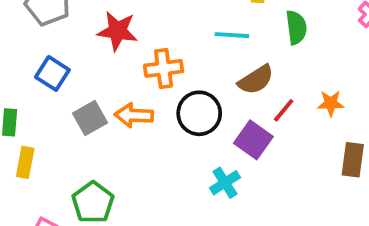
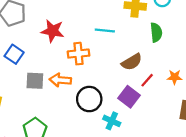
cyan line: (232, 35) -> (105, 31), moved
black circle: (199, 113) -> (89, 99), moved
gray square: (90, 118) -> (35, 81), turned 30
cyan cross: (225, 183) -> (112, 121), turned -35

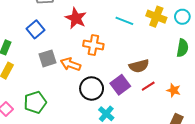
cyan line: (105, 31) -> (124, 21), moved
green semicircle: (156, 32) -> (183, 48), moved
gray square: (35, 81) -> (47, 58), turned -36
purple square: (129, 97) -> (120, 85), moved

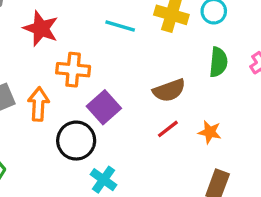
orange arrow: (70, 64) -> (39, 104), turned 78
brown semicircle: (139, 66) -> (169, 90), moved
purple square: (120, 85) -> (104, 107), moved

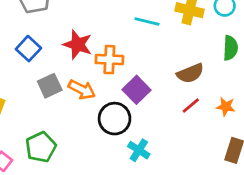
red star: (41, 29) -> (78, 45), moved
orange arrow: (39, 104) -> (82, 90), turned 116

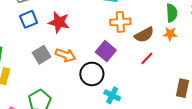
blue square: (28, 49) -> (29, 19), moved, turned 30
orange cross: (109, 60) -> (120, 22), moved
orange star: (226, 107) -> (170, 34), moved

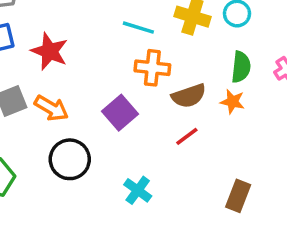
black circle: (92, 74) -> (70, 159), moved
cyan cross: (112, 95) -> (138, 190), moved

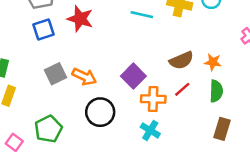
red star: (50, 51) -> (80, 19), moved
green semicircle: (241, 67) -> (216, 91), moved
orange cross: (152, 68) -> (153, 99), moved

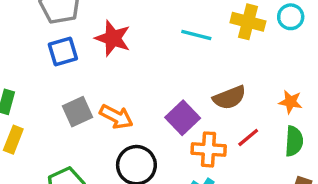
brown semicircle: (181, 60) -> (229, 98), moved

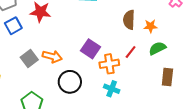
brown semicircle: (229, 98) -> (129, 20), moved, turned 126
green semicircle: (294, 141) -> (157, 48), turned -108

